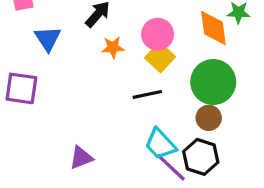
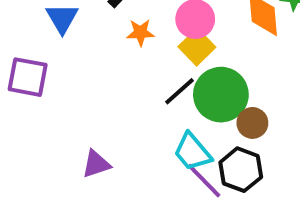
green circle: (213, 82) -> (221, 95), moved
black line: (147, 94) -> (179, 91), turned -32

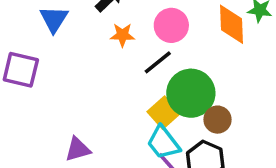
yellow square: (197, 47) -> (164, 113), moved
black line: (179, 91) -> (158, 62), moved

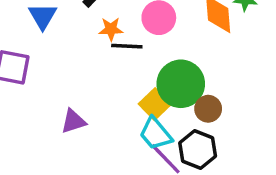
black line: (158, 62) -> (127, 46), moved, turned 44
purple triangle: (78, 149) -> (73, 121), moved

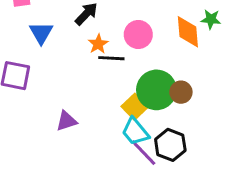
orange star: (111, 29) -> (98, 44), turned -30
brown circle: (208, 109) -> (181, 92), moved

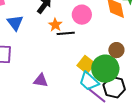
green circle: (156, 90) -> (105, 69), moved
purple triangle: (66, 121) -> (41, 81), turned 35

